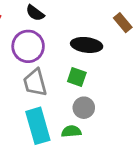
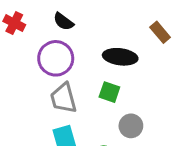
gray circle: (84, 108) -> (131, 126), moved

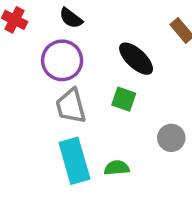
black ellipse: (120, 57) -> (136, 59), turned 36
gray circle: (131, 126) -> (171, 138), moved

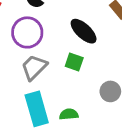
gray trapezoid: (71, 106) -> (34, 67), turned 60

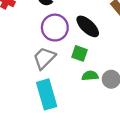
purple circle: (27, 32) -> (55, 28), moved
green semicircle: (69, 114) -> (90, 76), moved

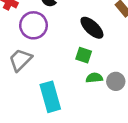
purple circle: (55, 28) -> (34, 25), moved
gray trapezoid: (44, 58) -> (20, 60), moved

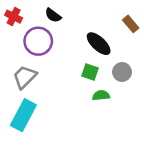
gray circle: (116, 81) -> (122, 72), moved
cyan rectangle: (50, 97) -> (23, 115), moved, turned 44

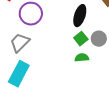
black ellipse: (99, 44) -> (80, 16), turned 65
green square: (90, 72) -> (81, 39), moved, turned 32

